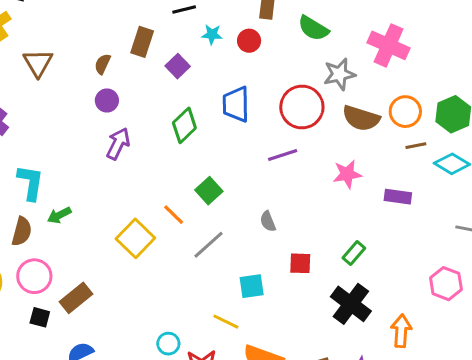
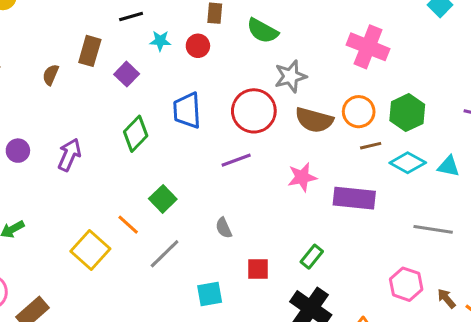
pink cross: (389, 45) -> (368, 47), moved
purple circle: (107, 100) -> (18, 151), moved
purple rectangle: (398, 197) -> (354, 198), size x1.5

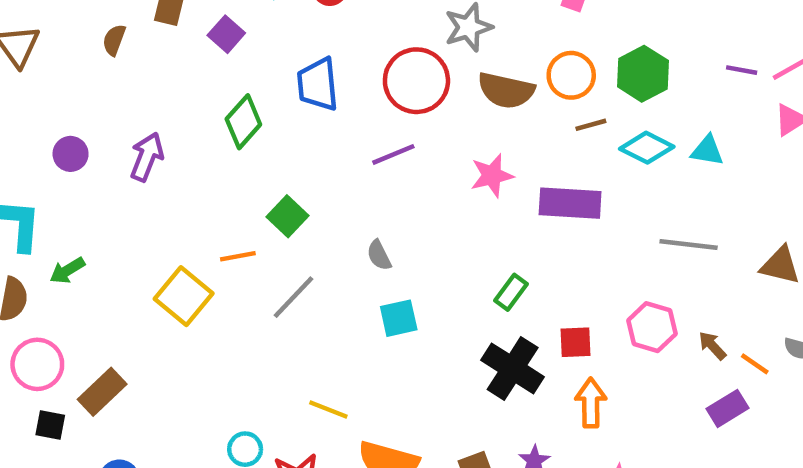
orange line: (128, 225) -> (238, 256), turned -50
red square: (258, 269) -> (576, 342), moved
cyan square: (210, 294) -> (399, 318), moved

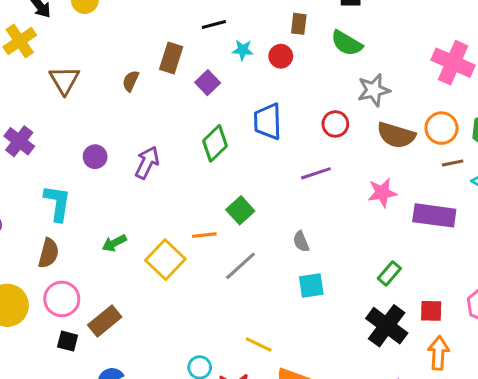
red circle: (416, 81) -> (335, 124), size x0.6
green arrow: (67, 270) -> (114, 243), moved

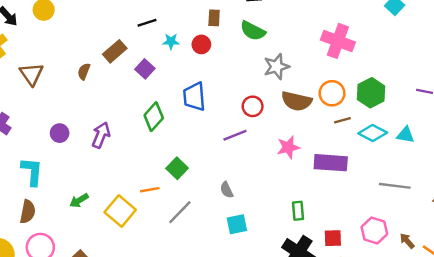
brown rectangle: (171, 58) -> (115, 51), turned 35
red circle: (335, 124) -> (253, 106), moved
green rectangle: (389, 273) -> (298, 211), turned -42

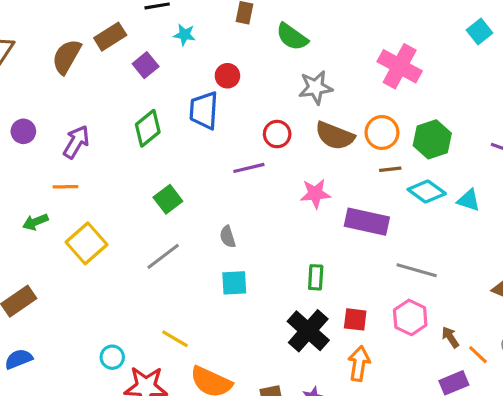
red circle: (201, 44) -> (227, 76), moved
brown semicircle: (84, 71) -> (67, 57), size x1.6
gray line: (395, 186) -> (417, 270), moved
orange line: (150, 190) -> (65, 187), moved

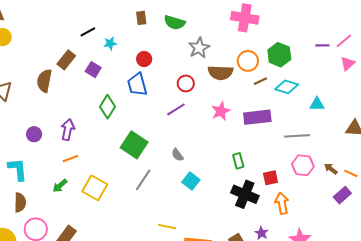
green square: (168, 199) -> (134, 145), size x1.5
cyan triangle: (469, 200) -> (317, 104), moved
cyan square: (234, 283) -> (191, 181), turned -30

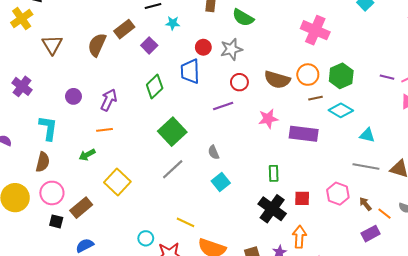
gray star: (199, 48) -> (231, 49), moved
gray line: (297, 136) -> (366, 166), moved
yellow square: (95, 188) -> (117, 182), moved
orange arrow: (282, 203) -> (299, 237), moved

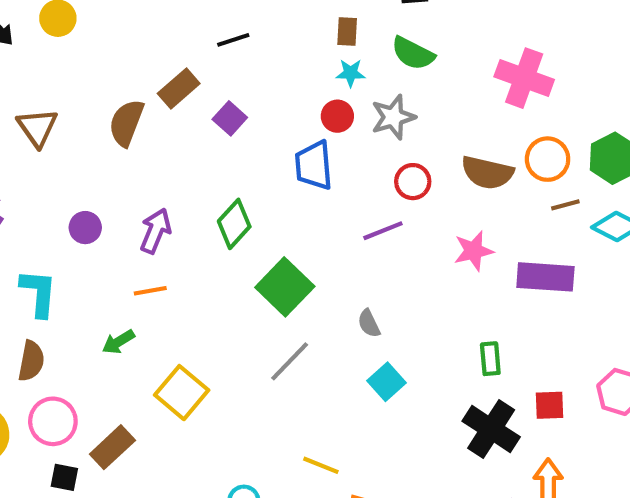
cyan star: (173, 23) -> (351, 73), moved
pink cross: (315, 30) -> (524, 78), moved
green diamond: (155, 87) -> (234, 224), moved

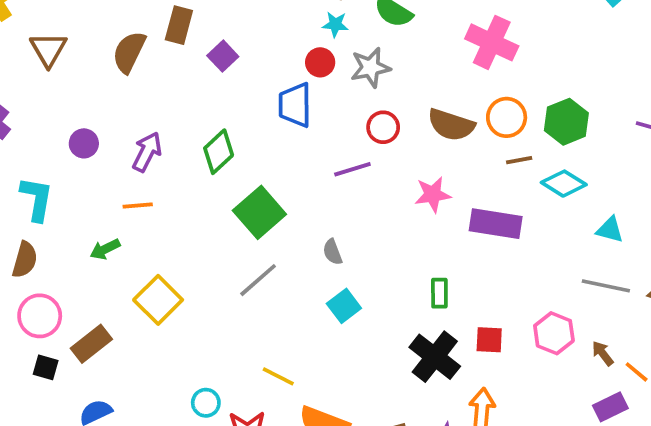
brown rectangle: (179, 89) -> (179, 25), turned -39

